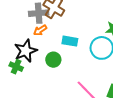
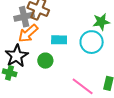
orange arrow: (40, 30) -> (28, 33), size x1.5

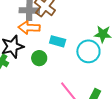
orange arrow: (28, 33) -> (29, 28), turned 30

